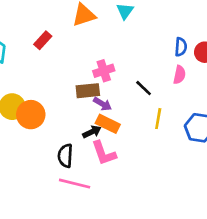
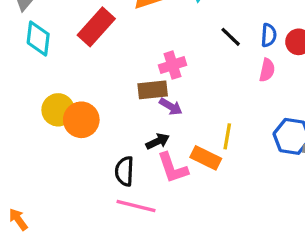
red rectangle: (43, 40) -> (96, 27), size x1.6
black line: (144, 88) -> (231, 37), moved
yellow line: (158, 119) -> (227, 136), moved
orange rectangle: (108, 124) -> (206, 158), moved

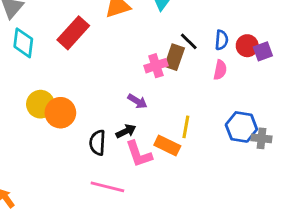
pink cross: (173, 65) -> (156, 66), moved
brown rectangle: (153, 90) -> (174, 57), moved, turned -65
black semicircle: (124, 171) -> (97, 143), moved

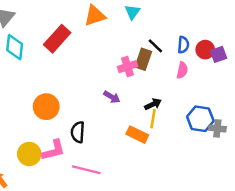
yellow circle: (40, 104) -> (29, 154), moved
black arrow: (126, 131) -> (153, 104), moved
pink L-shape: (139, 154) -> (53, 150), moved, turned -85

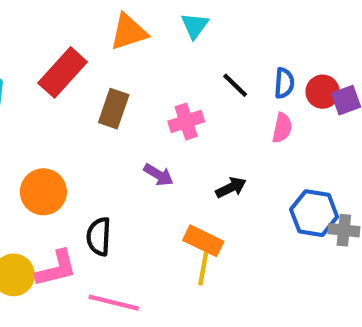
brown rectangle: (143, 59) -> (114, 109), moved
yellow line: (153, 119) -> (203, 269), moved

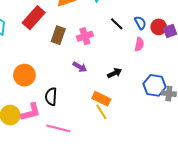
blue semicircle: (284, 83) -> (140, 23), turned -32
pink cross: (186, 121) -> (85, 36), moved
yellow line: (203, 269) -> (101, 112), turned -42

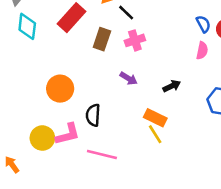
black line: (117, 24) -> (126, 13), moved

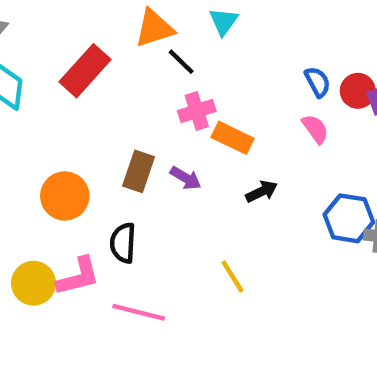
brown rectangle: (102, 39) -> (139, 171), moved
pink semicircle: (202, 51) -> (315, 129), turned -48
orange rectangle: (155, 118) -> (233, 138), moved

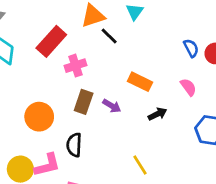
pink cross: (197, 111) -> (75, 66), moved
pink semicircle: (315, 129) -> (188, 87), moved

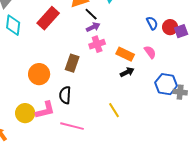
pink cross: (75, 66) -> (97, 44), moved
orange rectangle: (140, 82) -> (125, 54), moved
purple arrow: (112, 106) -> (93, 27), moved, turned -56

